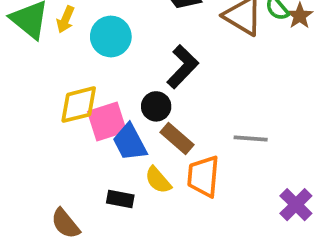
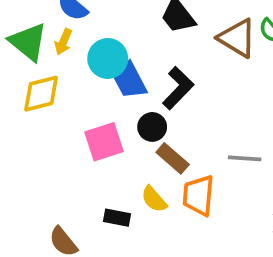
yellow diamond: (79, 105) -> (41, 94), moved
blue trapezoid: (130, 142) -> (130, 81), moved

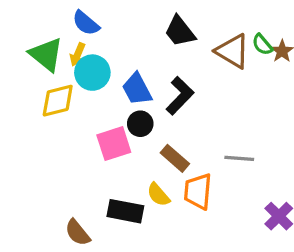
cyan circle: (108, 58) -> (92, 73), moved
black circle: (152, 127) -> (140, 124), moved
black rectangle: (117, 218) -> (125, 211), size x1.5

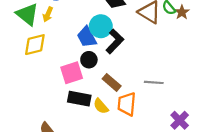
cyan circle: (92, 73) -> (101, 26), moved
black rectangle: (125, 211) -> (79, 99), moved

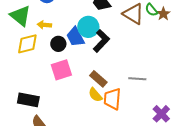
yellow arrow: (48, 14) -> (44, 25), moved, turned 72
black circle: (89, 60) -> (58, 44), moved
black rectangle: (79, 99) -> (28, 100), moved
yellow semicircle: (101, 106) -> (95, 95), moved

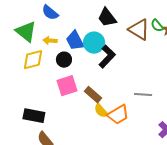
blue trapezoid: (75, 37) -> (75, 41), moved
brown rectangle: (98, 79) -> (93, 95), moved
orange trapezoid: (112, 99) -> (118, 115), turned -125

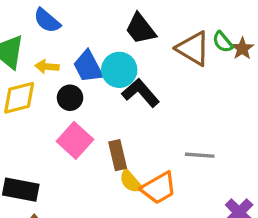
black L-shape: (107, 57) -> (141, 93), turned -85
pink square: (67, 86) -> (75, 140), turned -30
brown rectangle: (93, 95) -> (118, 155), turned 36

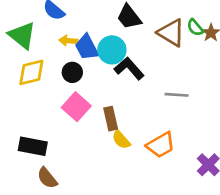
yellow arrow: (47, 67) -> (68, 41), moved
gray line: (200, 155) -> (177, 95), moved
orange trapezoid: (159, 188) -> (161, 145), moved

